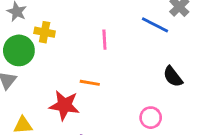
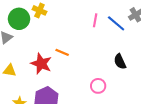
pink line: (104, 40) -> (95, 20), moved

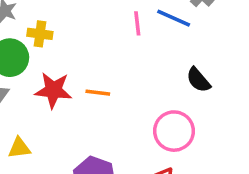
red star: (41, 64) -> (53, 90), moved
pink circle: (98, 86) -> (174, 131), size x1.5

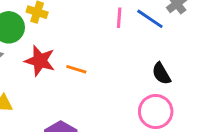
pink circle: (174, 131) -> (156, 112), moved

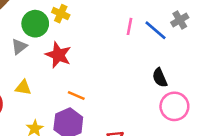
orange line: (76, 69) -> (76, 95), moved
pink circle: (156, 112) -> (174, 106), moved

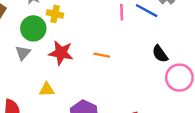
yellow triangle: (23, 88) -> (47, 90), moved
orange line: (76, 95) -> (102, 55), moved

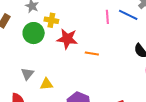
gray triangle: (23, 53) -> (27, 74), moved
red star: (61, 53) -> (67, 39), moved

